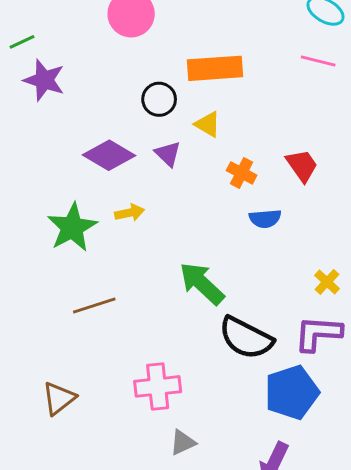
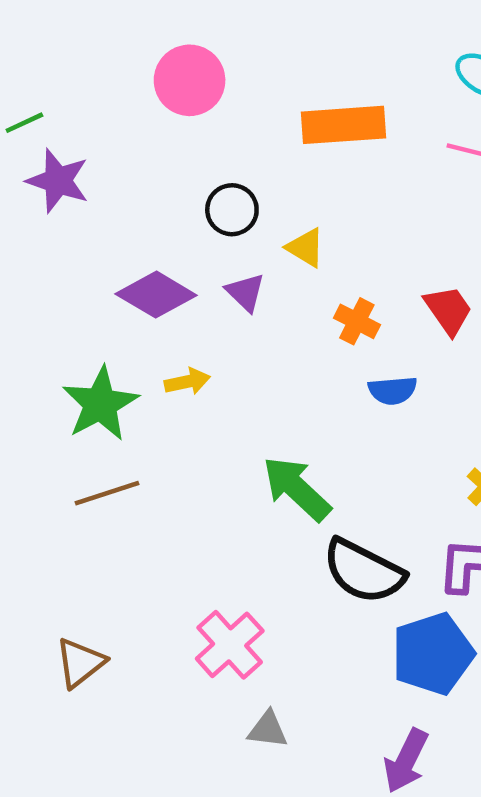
orange rectangle: (215, 68) -> (344, 125), moved
brown line: (94, 305) -> (107, 493), moved
pink cross: (158, 386) -> (230, 645), turned -36
gray triangle: (183, 442) -> (268, 730), turned 32

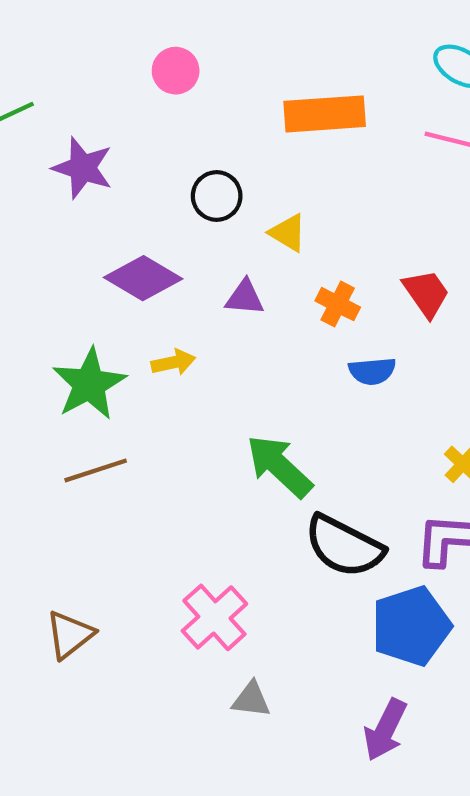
pink circle: (190, 80) -> (176, 71), size x0.7
purple star: (58, 181) -> (83, 168), moved
purple triangle: (245, 292) -> (245, 298), moved, turned -39

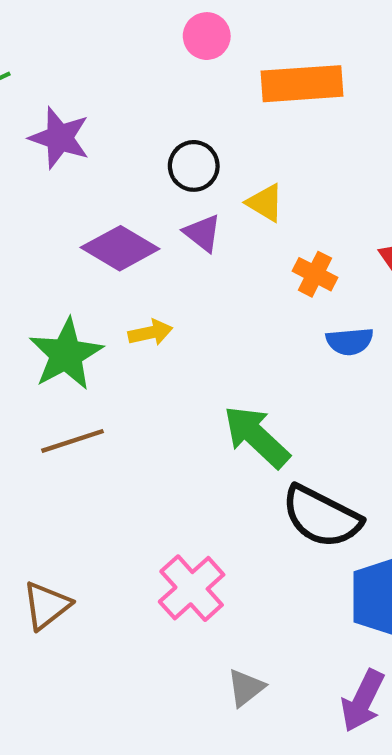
pink circle: (176, 71) -> (207, 36), moved
purple triangle: (245, 298) -> (202, 233), moved, turned 33
gray triangle: (251, 700) -> (246, 688), moved, turned -45

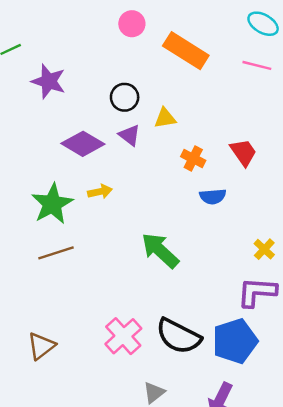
orange rectangle: (302, 84) -> (186, 51), turned 36
yellow triangle: (265, 203) -> (165, 118), turned -40
black semicircle: (321, 517) -> (178, 336), moved

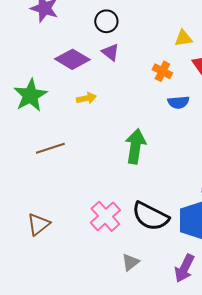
yellow triangle: (165, 118) -> (183, 38), moved
green star: (52, 204) -> (30, 95), moved
green arrow: (160, 250) -> (135, 146), turned 56

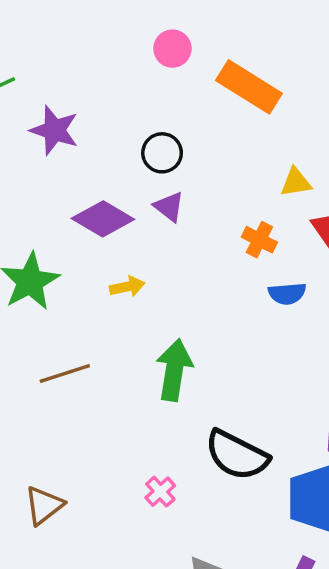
green arrow: (135, 146) -> (174, 370), moved
pink cross: (105, 216) -> (160, 492), size x0.6
black semicircle: (150, 216) -> (237, 455), moved

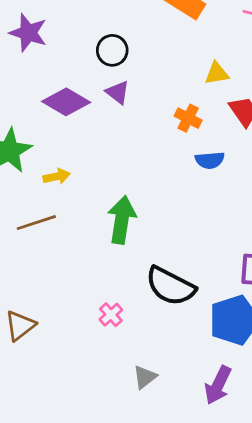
yellow arrow: (127, 287) -> (57, 176), moved

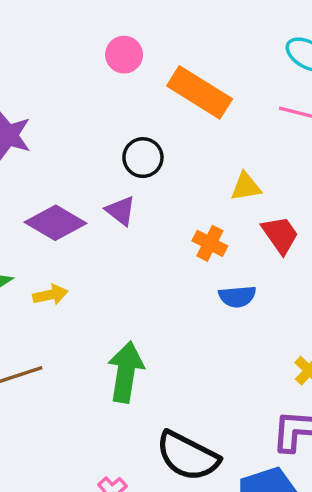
black circle: (112, 50) -> (143, 158), moved
yellow arrow: (57, 176) -> (50, 295), moved

